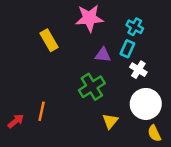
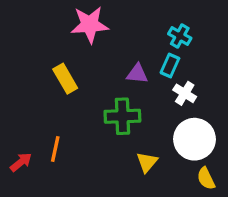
pink star: (89, 18) -> (90, 25), moved
yellow rectangle: (49, 40) -> (65, 79), moved
green cross: (92, 87) -> (122, 116), turned 30

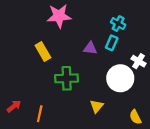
white cross: (185, 93) -> (139, 61), moved
green cross: (122, 116) -> (67, 78), moved
white circle: (195, 139) -> (120, 78), moved
orange line: (55, 149) -> (40, 114), moved

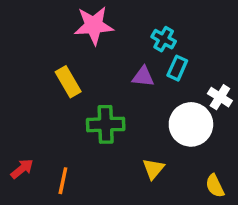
cyan cross: (118, 24) -> (164, 39), moved

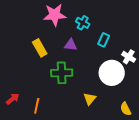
cyan cross: (164, 39) -> (83, 23), moved
purple triangle: (143, 77) -> (71, 45), moved

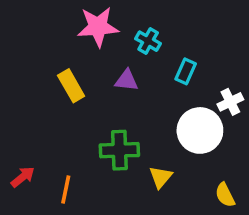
white cross: (129, 57) -> (230, 102), turned 32
green cross: (62, 73) -> (119, 150), moved

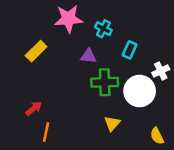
yellow rectangle: (71, 86) -> (36, 51), moved, turned 75
green cross: (119, 150) -> (105, 82), moved
red arrow: (23, 177) -> (34, 108), moved

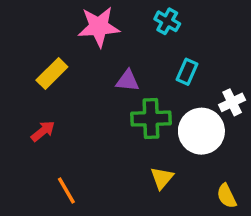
cyan cross: (103, 29) -> (167, 21), moved
red arrow: (34, 108) -> (43, 131), moved
orange line: (46, 132) -> (66, 191), turned -42

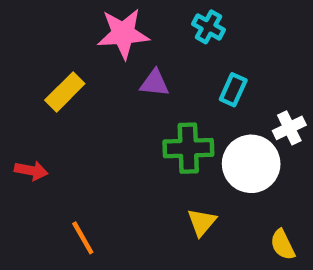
purple triangle: (128, 81) -> (155, 83), moved
red arrow: (43, 131) -> (31, 171), moved, turned 50

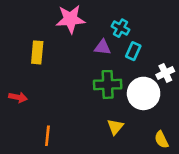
cyan cross: (208, 27) -> (120, 28), moved
purple triangle: (155, 83) -> (103, 47), moved
yellow rectangle: (65, 92) -> (37, 52), turned -40
orange line: (83, 238) -> (47, 136), turned 36

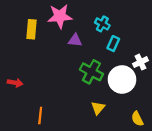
purple triangle: (103, 47) -> (75, 40), moved
yellow rectangle: (37, 52) -> (31, 29), moved
green cross: (108, 84) -> (91, 72), turned 30

